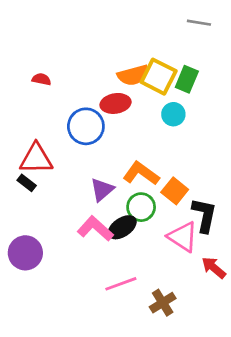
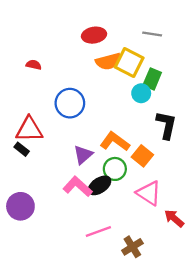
gray line: (199, 23) -> (152, 34), moved
green rectangle: (187, 79) -> (152, 79), moved
red ellipse: (116, 103) -> (94, 35), moved
black L-shape: (204, 215) -> (166, 125), moved

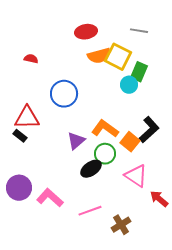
black L-shape: (166, 125) -> (149, 130), moved, turned 36
pink L-shape: (78, 187) -> (50, 198), moved

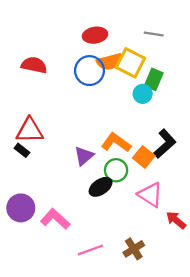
red semicircle: (31, 59) -> (34, 65), size x1.6
blue circle: (64, 94) -> (89, 71), moved
pink line: (90, 211) -> (91, 250), moved

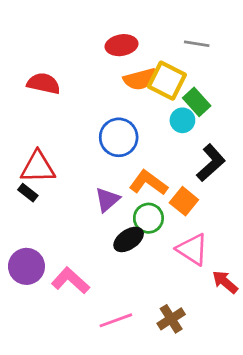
blue circle: (89, 71) -> (119, 137), moved
green rectangle: (154, 79) -> (197, 102), turned -65
black L-shape: (165, 144) -> (211, 163), moved

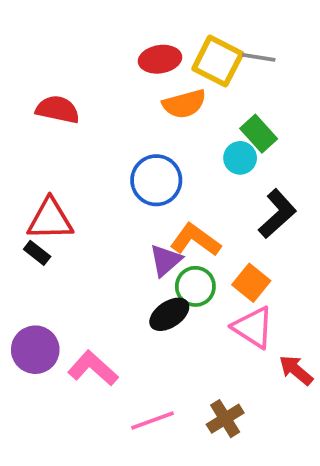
yellow square: (167, 81) -> (218, 61), moved
purple triangle: (107, 200) -> (166, 260), moved
orange square: (184, 201) -> (251, 283), moved

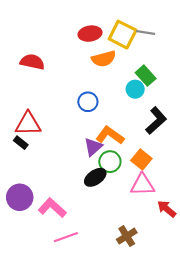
blue circle: (156, 180) -> (88, 102), size x0.7
pink triangle: (253, 327) -> (142, 185), turned -35
pink line: (153, 420) -> (66, 237), moved

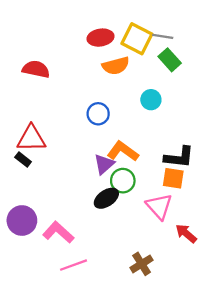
green rectangle: (146, 76) -> (170, 60), moved
black L-shape: (156, 121) -> (179, 157), moved, turned 48
orange square: (141, 159) -> (173, 178), moved, turned -30
pink triangle: (142, 185) -> (159, 206), turned 50

